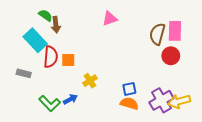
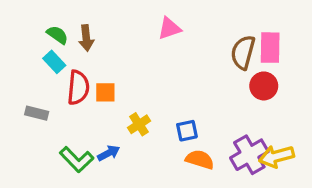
green semicircle: (45, 15) -> (57, 35), moved
cyan rectangle: (35, 40) -> (54, 62), size x0.6
blue square: (129, 89) -> (187, 131), moved

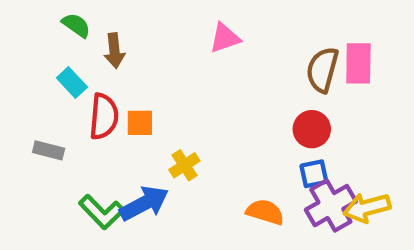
green semicircle: (57, 35) -> (76, 25), moved
red circle: (264, 86) -> (312, 129), moved
blue square: (187, 131) -> (314, 174), moved
blue arrow: (109, 153) -> (144, 203), size x1.6

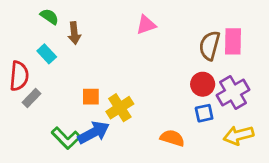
red semicircle: (104, 116) -> (19, 76), moved
orange square: (140, 123) -> (91, 97), moved
gray rectangle: (49, 150) -> (31, 98), turned -60
yellow cross: (184, 165) -> (120, 108), size x1.4
purple cross: (331, 206) -> (233, 92), moved

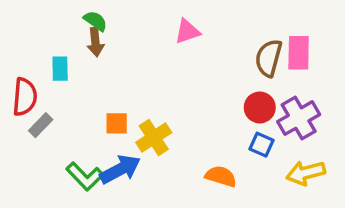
green semicircle: (49, 17) -> (95, 21), moved
cyan rectangle: (47, 54) -> (60, 69), turned 42
blue square: (204, 113) -> (261, 145), turned 36

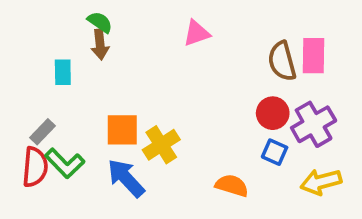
brown semicircle: (269, 58) -> (282, 61), turned -30
red semicircle: (25, 97) -> (35, 167), moved
orange square: (117, 123) -> (122, 130), size x1.4
blue arrow: (120, 169) -> (126, 178), turned -105
green L-shape: (85, 176) -> (65, 163), moved

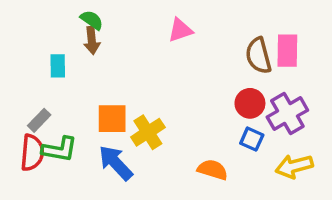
green L-shape: (65, 163) -> (59, 149), turned -36

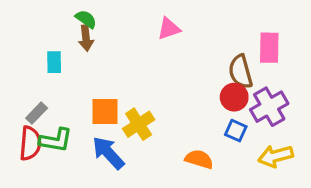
brown semicircle: (258, 56) -> (241, 72), moved

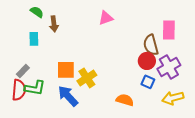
green semicircle: (86, 19) -> (37, 12), moved

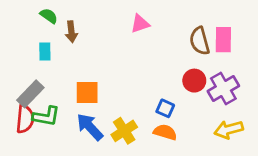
brown semicircle: (151, 45) -> (200, 41), moved
gray rectangle: (23, 71) -> (30, 94), size x1.5
yellow cross: (87, 78) -> (124, 131), moved
blue square: (148, 82) -> (165, 108), moved

